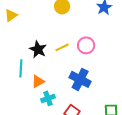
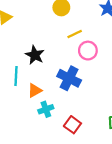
yellow line: (62, 47) -> (75, 34), moved
blue cross: (80, 79) -> (69, 78), moved

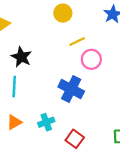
black star: (35, 55) -> (21, 57), moved
orange triangle: (35, 90) -> (14, 122), moved

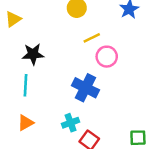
black star: (21, 57) -> (33, 54), turned -30
cyan cross: (46, 122) -> (71, 123), moved

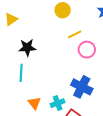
blue cross: (85, 88) -> (82, 87), moved
orange triangle: (26, 123) -> (34, 103), moved, turned -40

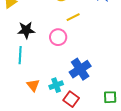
pink circle: (87, 50) -> (58, 37), moved
blue cross: (82, 87) -> (80, 69), turned 30

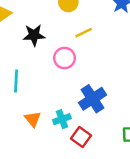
black star: (26, 30) -> (34, 35), moved

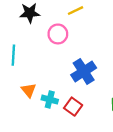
cyan cross: (62, 119) -> (50, 100), moved, turned 35

